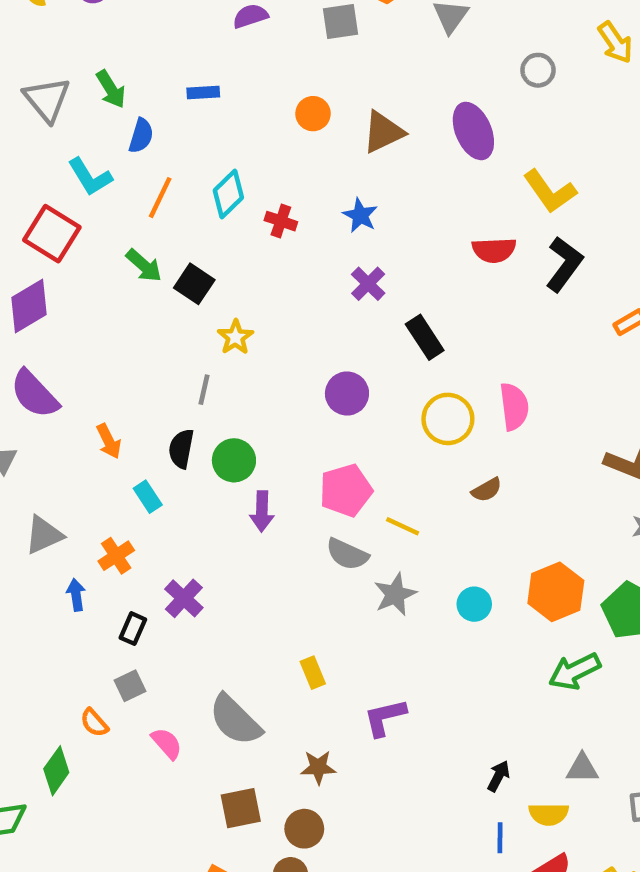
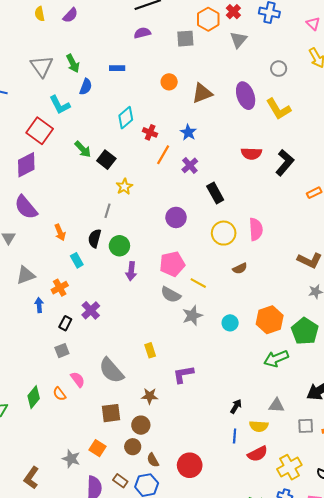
yellow L-shape: (550, 191) -> (278, 109), moved
orange line: (160, 198) -> (163, 155), moved
orange semicircle: (94, 723) -> (59, 394), moved
green diamond: (56, 771) -> (34, 397), moved

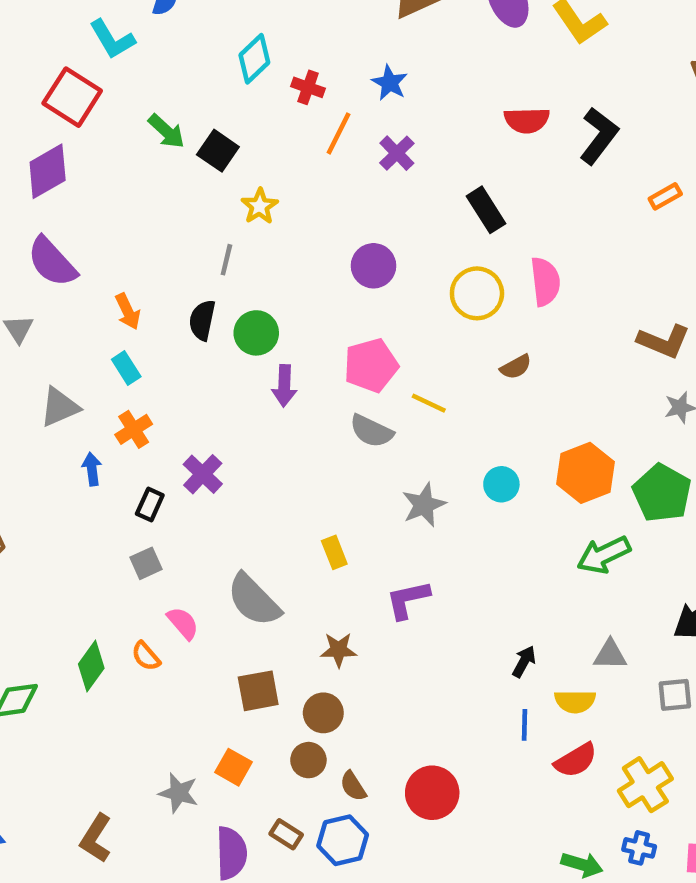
black rectangle: (215, 193) -> (486, 210), moved
cyan rectangle: (77, 260) -> (126, 368), moved
gray star: (192, 316) -> (424, 505), moved

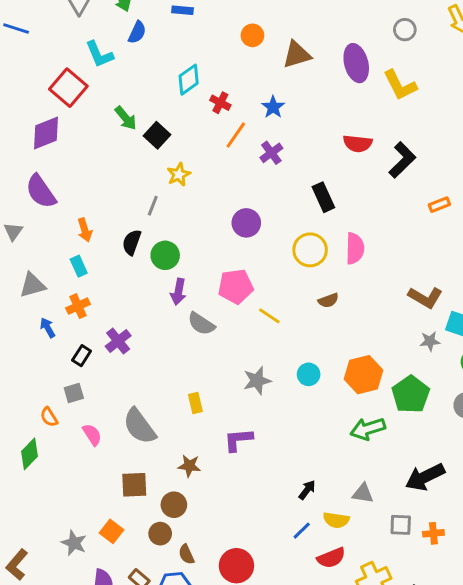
gray semicircle: (371, 431) -> (201, 324), moved
blue arrow: (92, 469) -> (48, 328), turned -30
orange semicircle: (146, 656) -> (49, 417), moved
blue line: (525, 725) -> (302, 531), turned 36

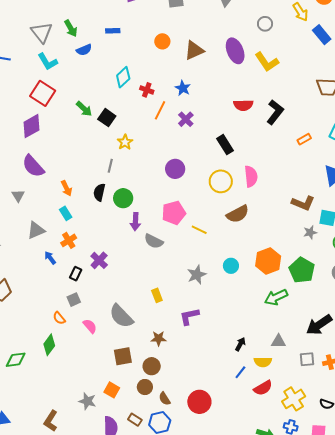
blue semicircle: (137, 32) -> (84, 50), turned 49
cyan L-shape: (99, 54) -> (48, 62), moved
brown semicircle: (328, 300) -> (238, 214), size x1.6

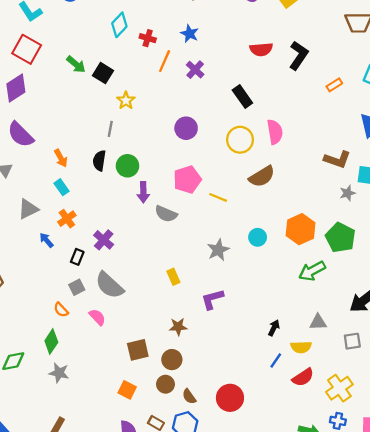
gray semicircle: (121, 316) -> (109, 285), moved
gray star: (87, 401) -> (59, 373), moved

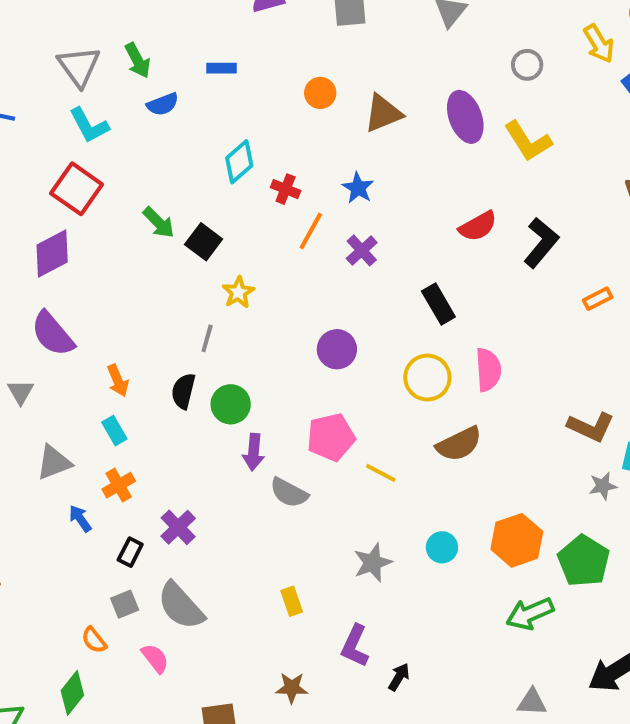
red semicircle: (261, 49) -> (478, 226), turned -30
purple L-shape: (212, 299) -> (355, 646), turned -55
black arrow: (274, 328) -> (399, 677), moved

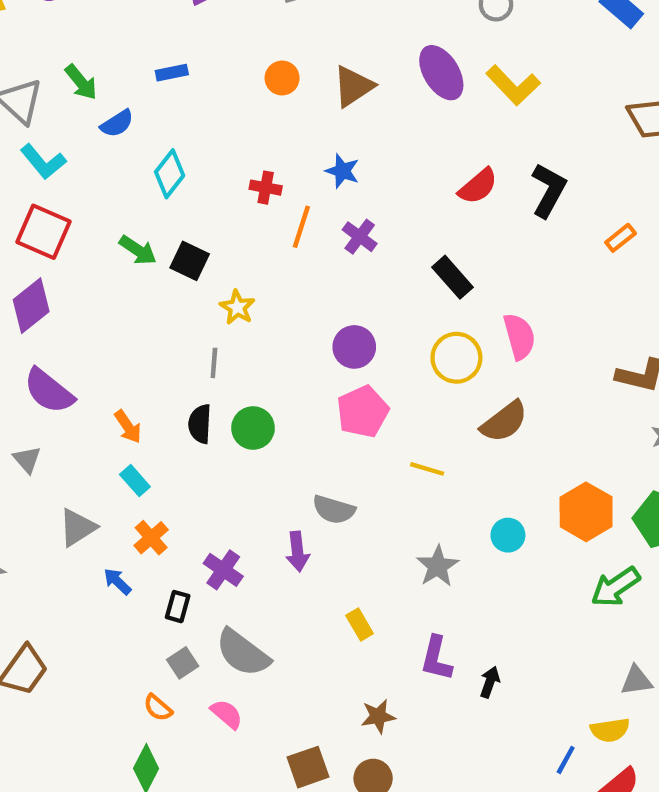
cyan diamond: (239, 162) -> (170, 174), moved
pink pentagon: (331, 437) -> (363, 412), moved
purple arrow: (254, 452) -> (298, 552), moved

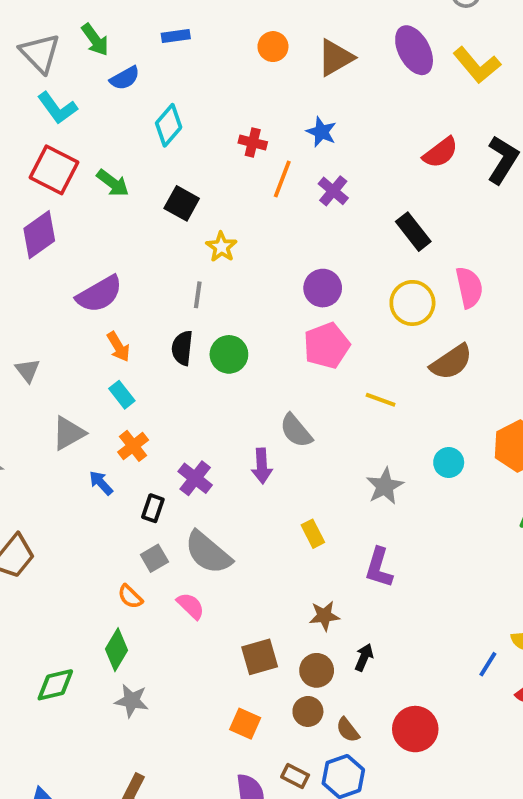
green arrow: (138, 250) -> (113, 183), moved
purple semicircle: (49, 391) -> (99, 294), moved, turned -72
gray semicircle: (334, 510) -> (296, 431), turned 30
black arrow: (490, 682) -> (364, 657), moved

